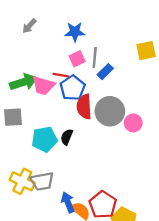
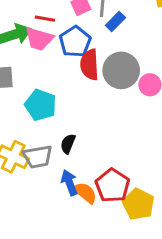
red line: (61, 75) -> (45, 19), moved
black semicircle: (67, 137) -> (68, 144), moved
cyan pentagon: (44, 139) -> (41, 105), turned 30

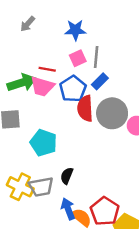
blue rectangle: (115, 21) -> (100, 81), moved

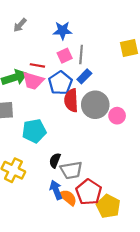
cyan pentagon: (44, 143) -> (34, 131), turned -30
gray trapezoid: (41, 187) -> (71, 170), moved

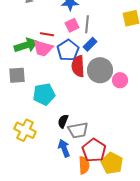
orange semicircle: (68, 197) -> (84, 165), moved, turned 48

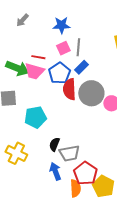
green arrow: (26, 45) -> (17, 68), turned 40

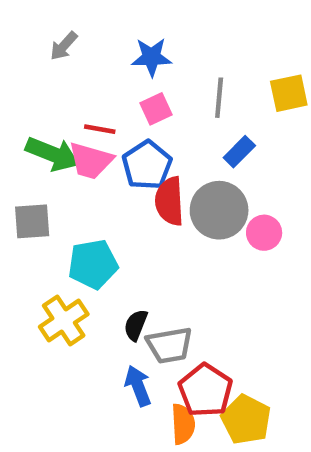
gray line: (78, 47) -> (219, 98), moved
blue rectangle: (81, 67) -> (239, 152), moved
yellow cross: (16, 153) -> (64, 320), moved, turned 30

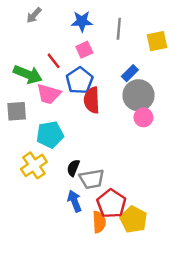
gray line: (219, 98) -> (119, 29), moved
red line: (100, 129) -> (54, 61), turned 42
pink trapezoid: (91, 161) -> (49, 94), moved
gray circle: (219, 210) -> (138, 95), moved

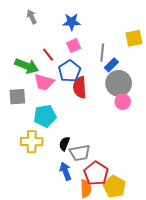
gray arrow: (34, 15) -> (32, 17), turned 112
gray line: (119, 29) -> (102, 53), moved
yellow cross: (34, 165) -> (32, 142), turned 35

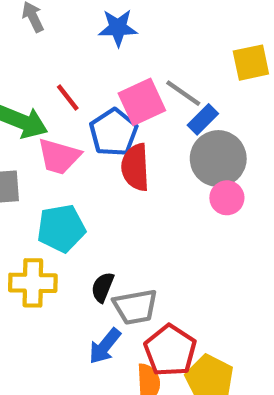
pink square: (74, 45) -> (142, 102), moved, size x1.5
gray line: (102, 53) -> (183, 93), turned -60
blue arrow: (65, 171) -> (105, 346), turned -120

